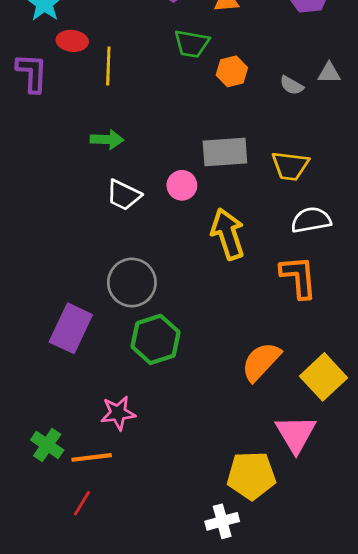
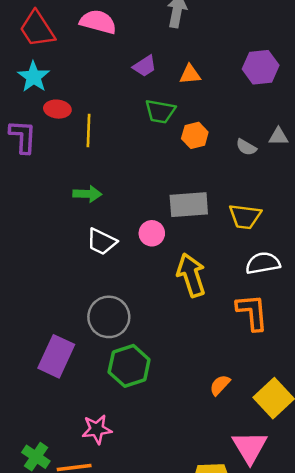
orange semicircle: (261, 362) -> (220, 385), size x0.6

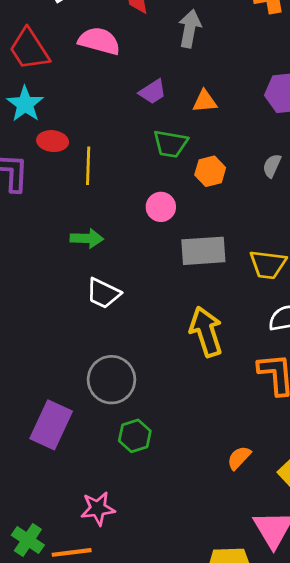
gray semicircle: (246, 147) -> (272, 166), moved, turned 84
pink circle: (152, 233) -> (161, 207), moved
green hexagon: (129, 366) -> (135, 436), size x0.7

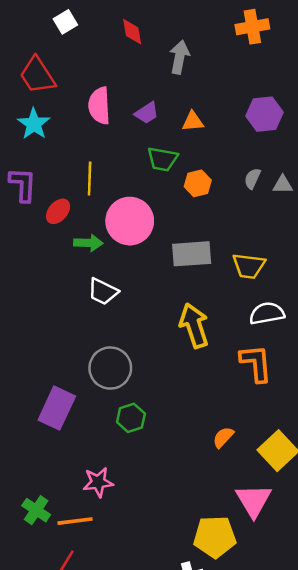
pink semicircle: (99, 41) -> (99, 106), moved, turned -108
red ellipse: (53, 141) -> (58, 211), moved, turned -55
pink circle: (161, 207) -> (130, 221), moved, size x1.8

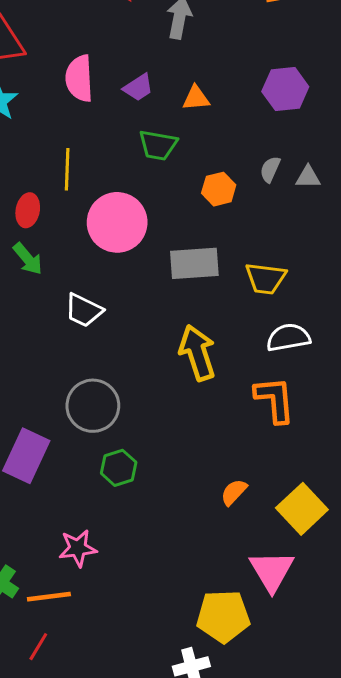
orange hexagon: (198, 183) -> (219, 189), moved
red ellipse: (58, 211) -> (28, 210), turned -30
green arrow: (88, 243) -> (28, 259), moved, turned 48

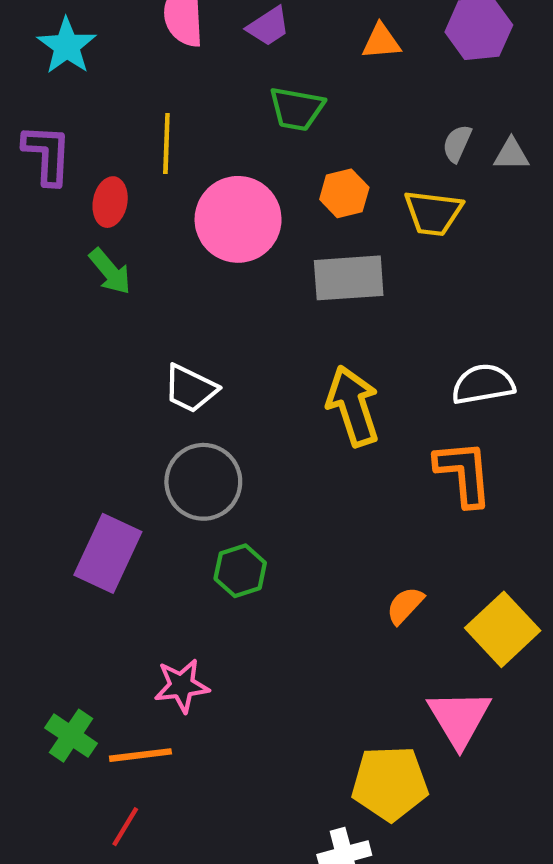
orange triangle: (196, 98) -> (381, 42), moved
orange hexagon: (219, 189) -> (344, 193), moved
yellow trapezoid: (266, 278) -> (433, 213), moved
white trapezoid: (84, 310) -> (190, 389), moved

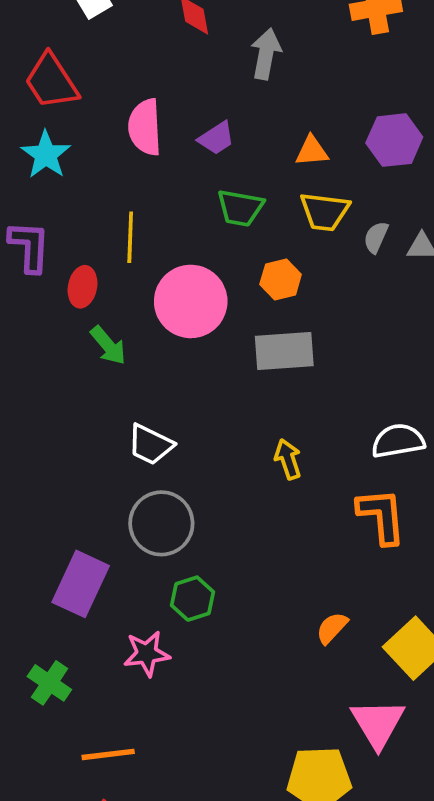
yellow trapezoid: (433, 213) -> (325, 212), moved
green arrow: (110, 271) -> (108, 345), moved
yellow arrow: (353, 406) -> (288, 459), size x0.6
pink star: (182, 686) -> (147, 654), moved
green cross: (71, 736) -> (49, 683), moved

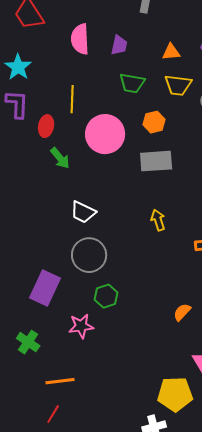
purple trapezoid: (216, 138) -> (119, 45), turned -45
cyan star: (46, 155) -> (18, 67), moved

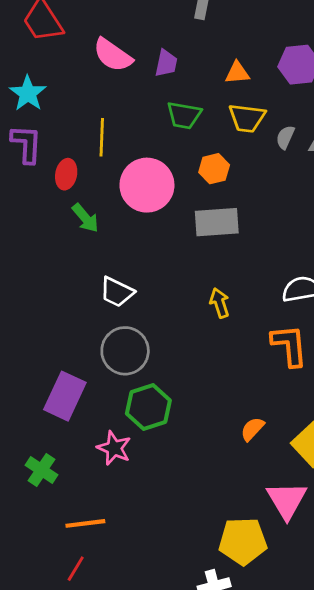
pink semicircle: (80, 39) -> (113, 55), turned -52
green hexagon: (106, 296) -> (148, 407), size x1.4
pink star: (81, 326) -> (114, 448), turned 30

